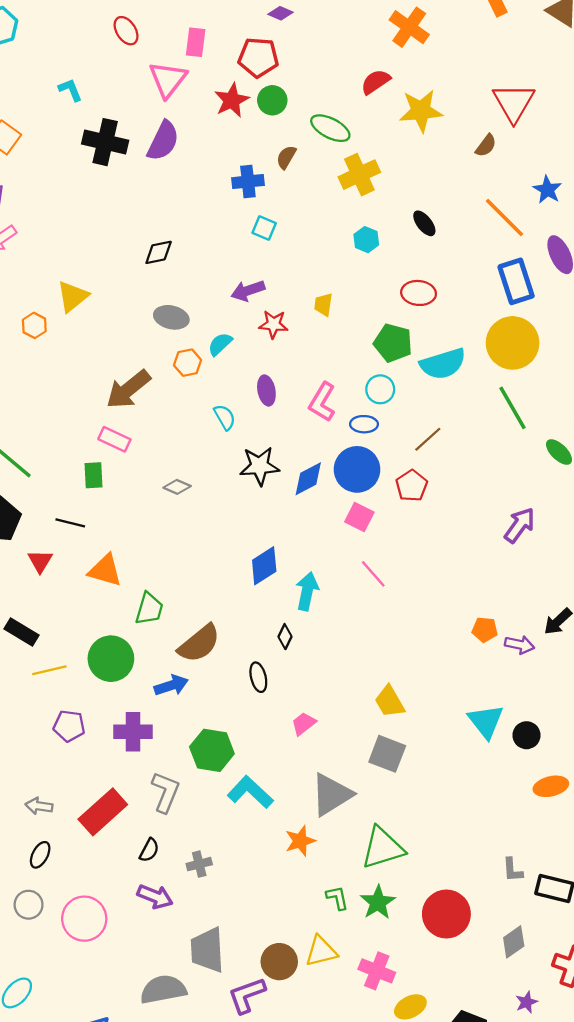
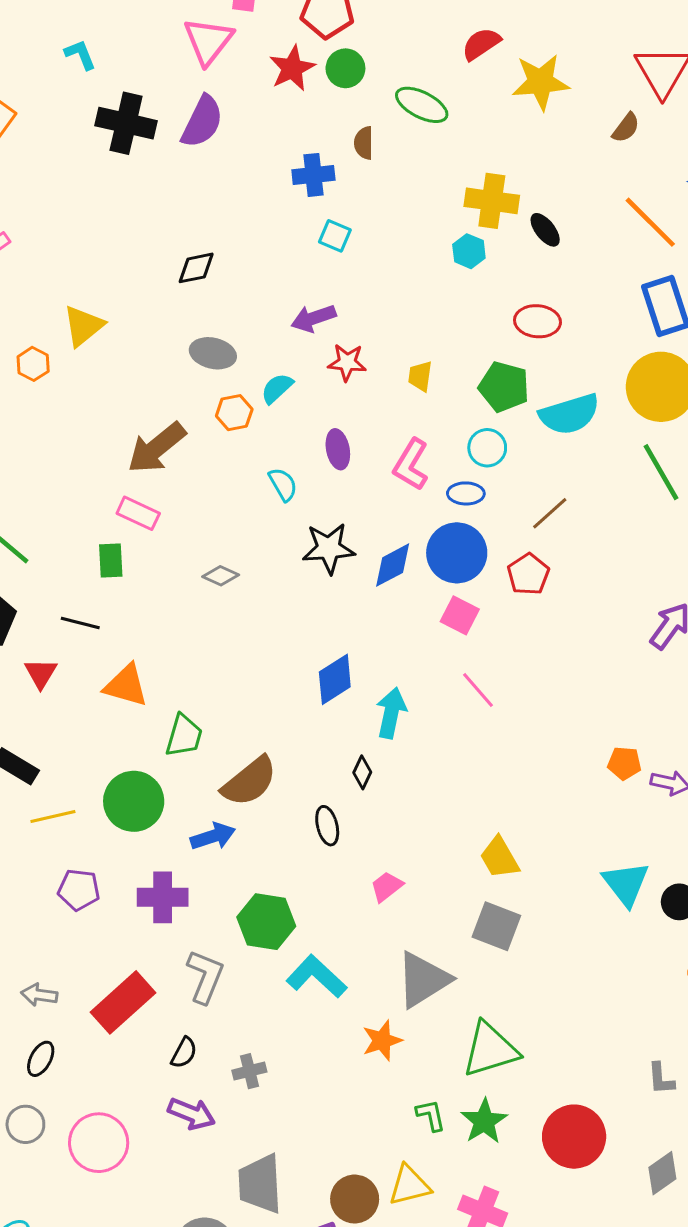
brown semicircle: (286, 157) -> (364, 143), turned -30
yellow cross: (359, 175) -> (492, 201), moved, turned 33
yellow trapezoid: (323, 305) -> (420, 376), moved

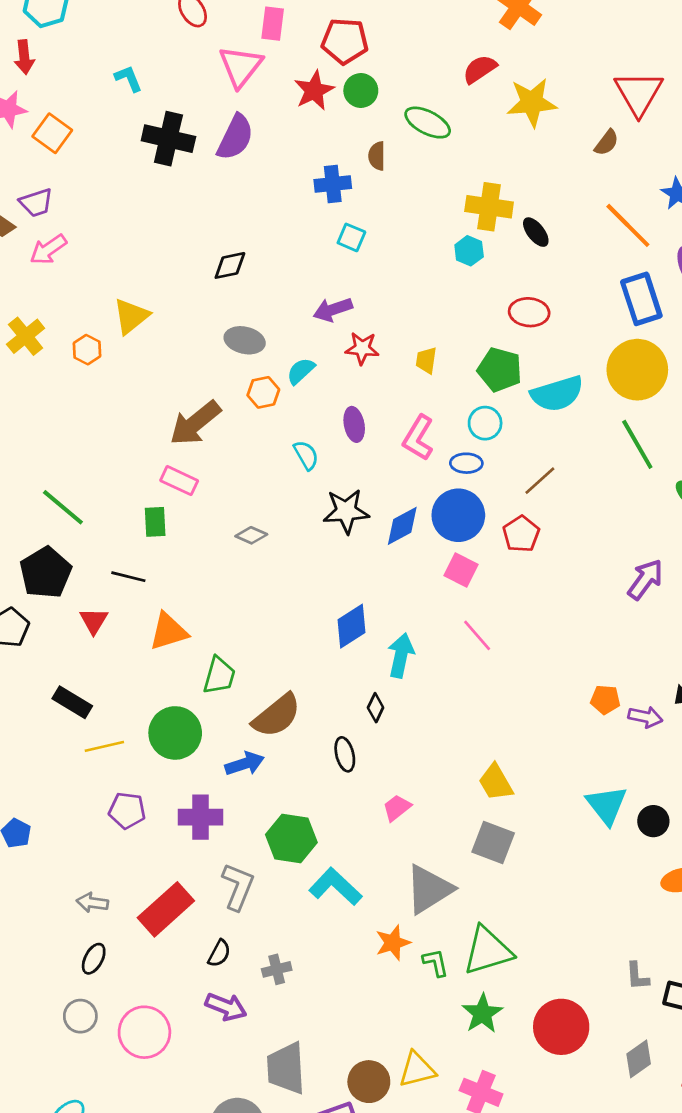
orange triangle: (126, 685) -> (168, 631), turned -33
green L-shape: (431, 1115) -> (436, 963), moved

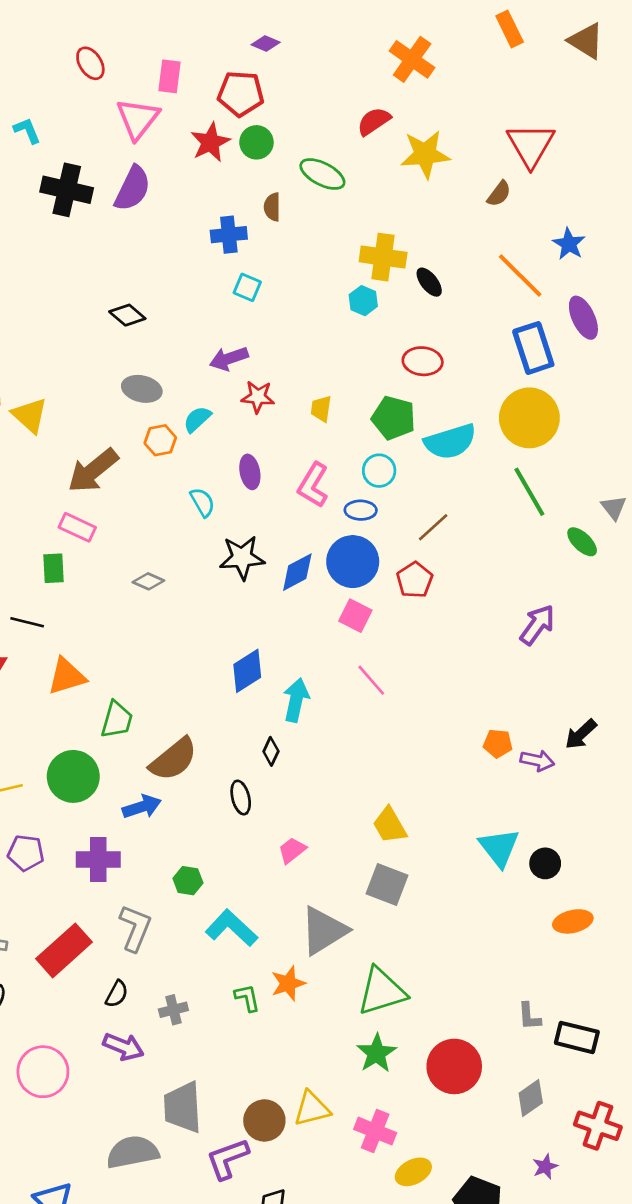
black diamond: (230, 265) -> (127, 315), turned 52
yellow triangle: (131, 316) -> (30, 415), moved, turned -39
green hexagon: (291, 838) -> (188, 881), size x0.6
green L-shape: (436, 963) -> (247, 998), moved

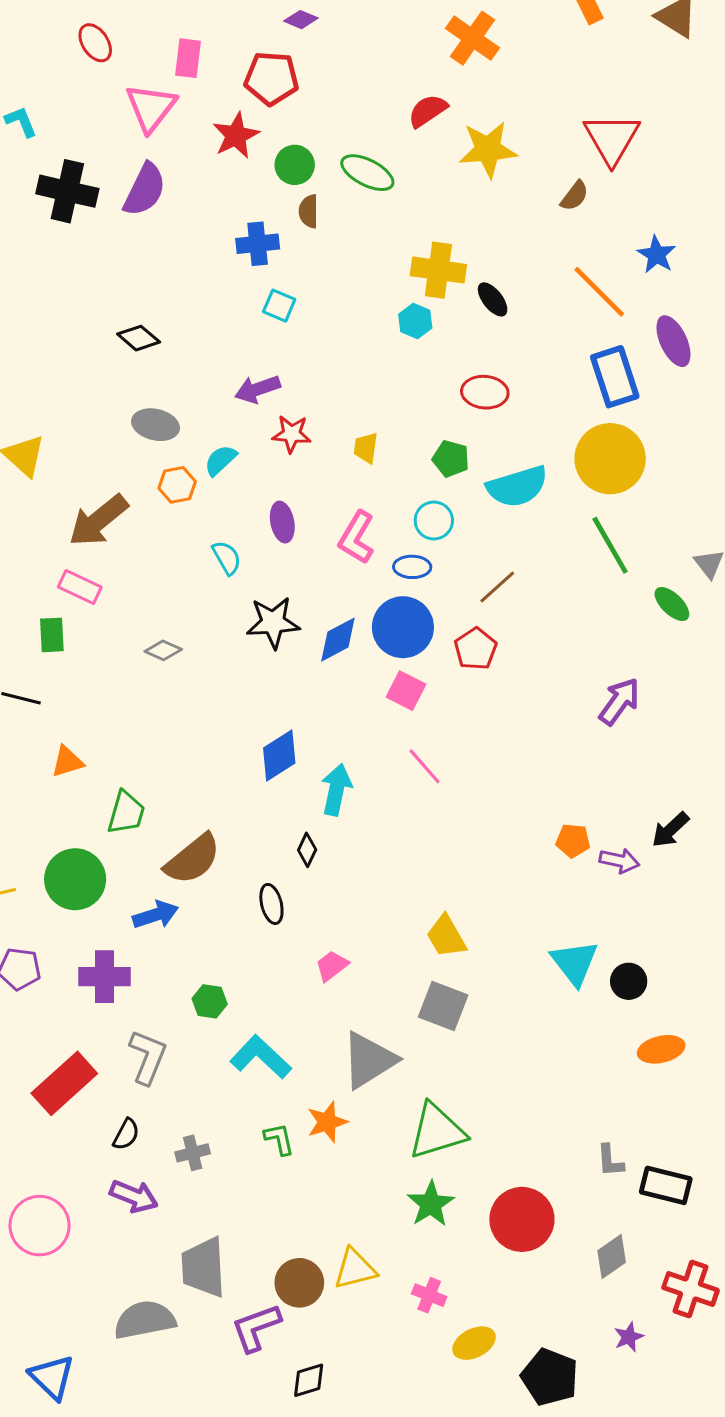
green circle: (256, 142) -> (295, 165), moved
green pentagon: (394, 418) -> (451, 459), size x0.7
orange triangle: (67, 676) -> (67, 762), size x0.7
pink cross: (375, 1131) -> (429, 1295), size x0.7

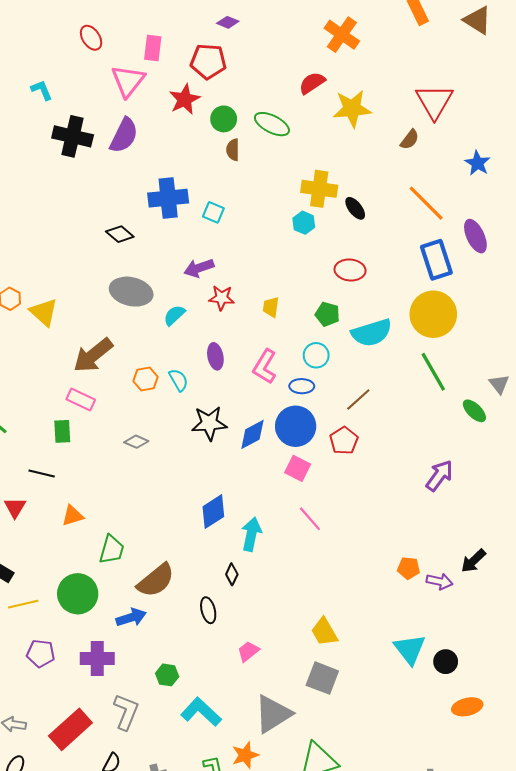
blue cross: (258, 244) -> (168, 198), moved, size x1.4
blue star: (656, 255) -> (477, 163), moved
gray ellipse: (156, 425) -> (131, 292), size x1.4
orange hexagon: (177, 485) -> (146, 379), moved

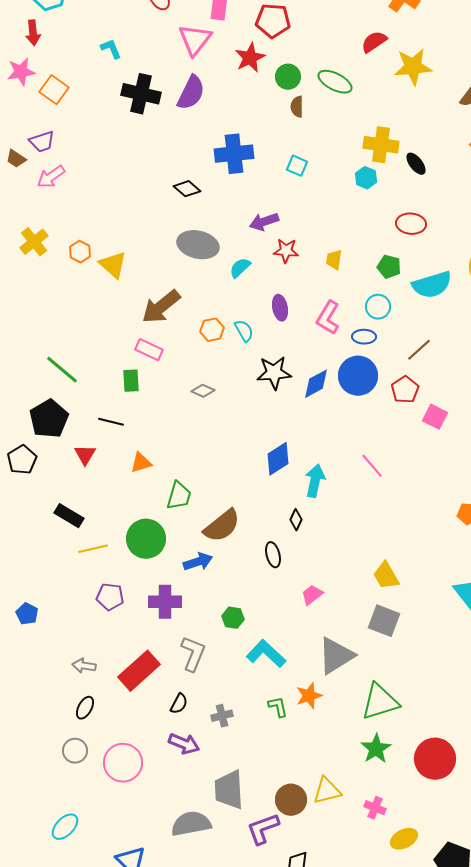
cyan square: (213, 212) -> (297, 166), moved
pink square: (298, 468) -> (435, 417), moved

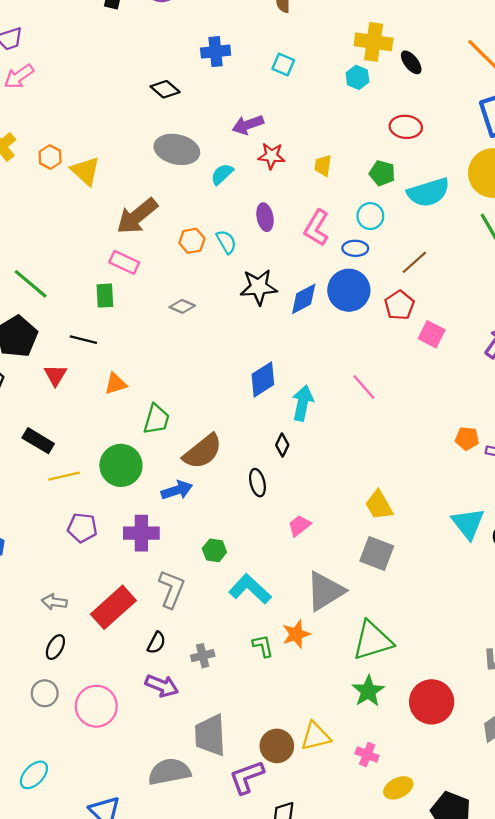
blue cross: (234, 154) -> (216, 52), size x0.7

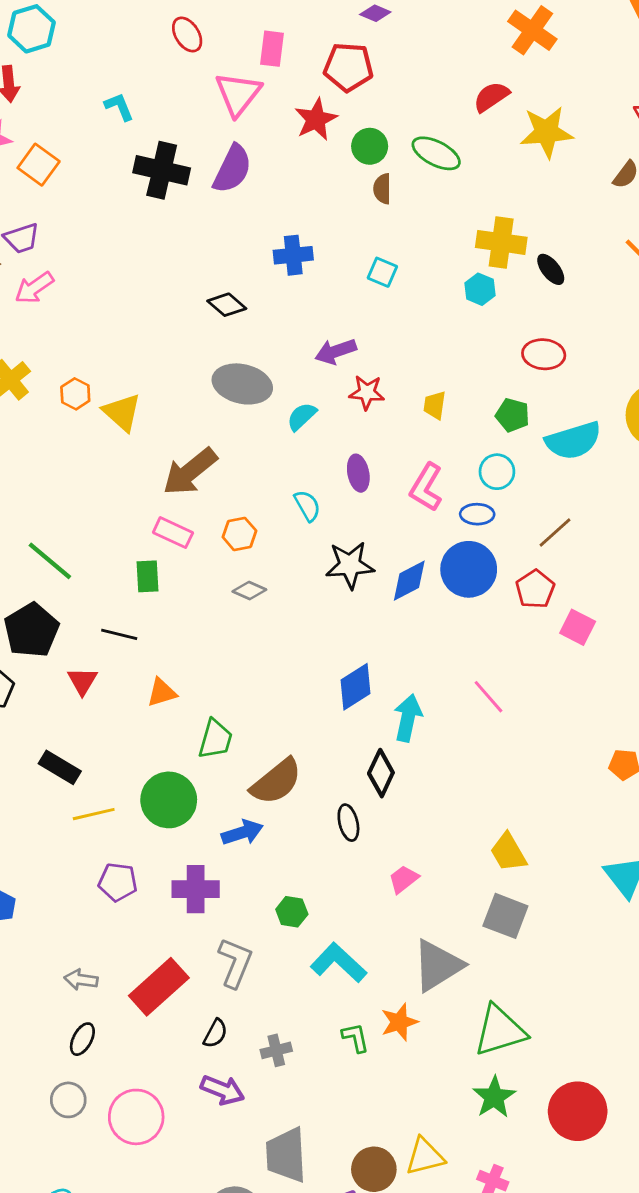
orange hexagon: (192, 241) -> (239, 534), moved
black diamond: (282, 445) -> (381, 773), size x1.5

